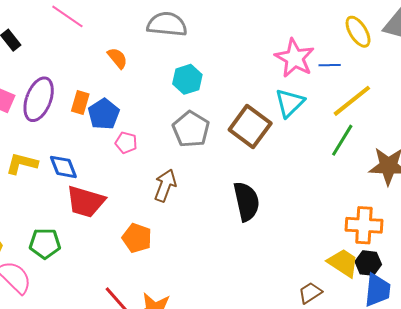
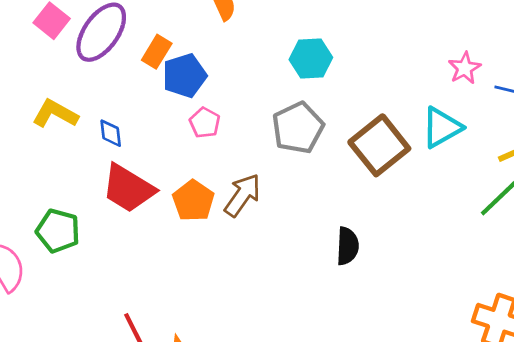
pink star: (295, 58) -> (465, 68), size x0.6
blue diamond: (63, 167) -> (111, 133), size x0.7
black semicircle: (247, 201) -> (348, 246), size x0.7
orange pentagon: (137, 238) -> (193, 201), moved

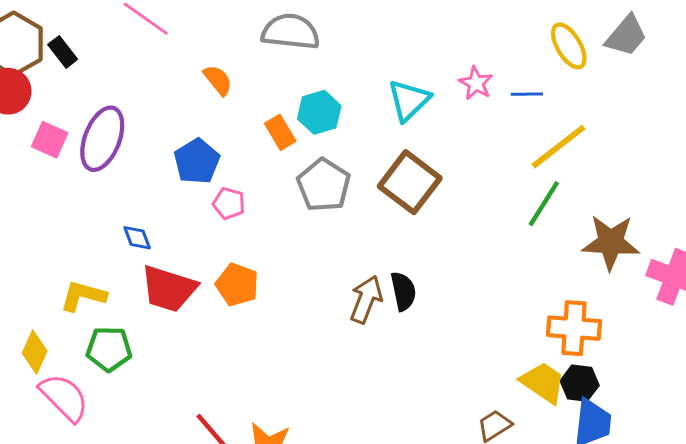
orange rectangle: (157, 52) -> (280, 132), moved, turned -48
yellow L-shape: (55, 114) -> (83, 296), moved
cyan triangle: (442, 127) -> (409, 100), moved
brown arrow: (243, 195) -> (366, 299), moved

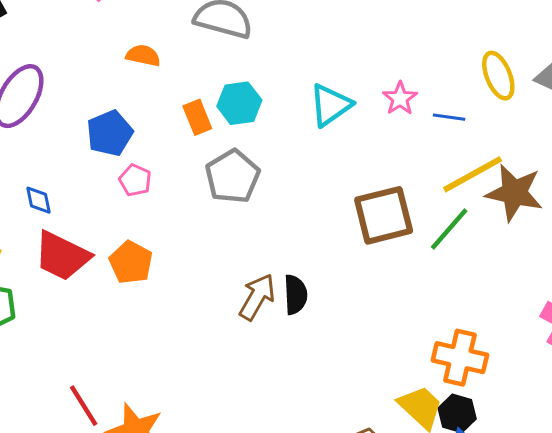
orange semicircle: (218, 80) -> (143, 56), turned -48
brown square: (410, 182) -> (384, 215), moved, turned 30
brown star: (611, 242) -> (514, 193), moved

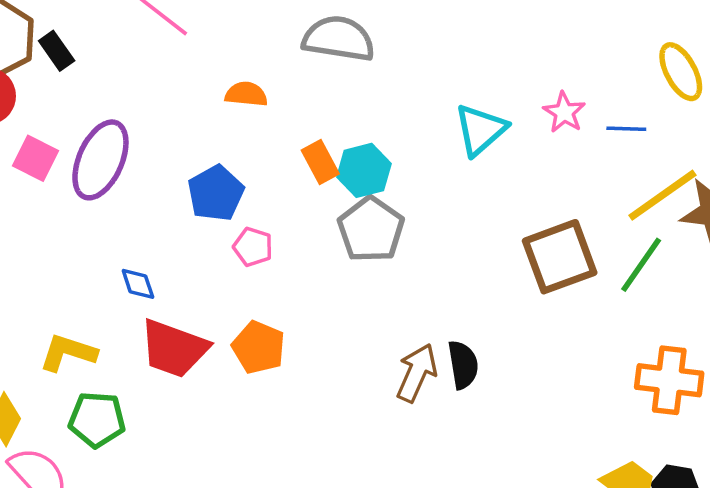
cyan hexagon: (239, 103) -> (364, 170), moved
orange cross: (460, 358) -> (669, 380), moved

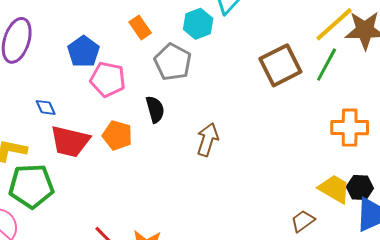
cyan hexagon: (364, 170) -> (198, 24), moved
pink pentagon: (253, 247) -> (108, 79), size x1.6
black semicircle: (463, 365) -> (155, 109), moved
green pentagon: (97, 419) -> (31, 186), size x1.4

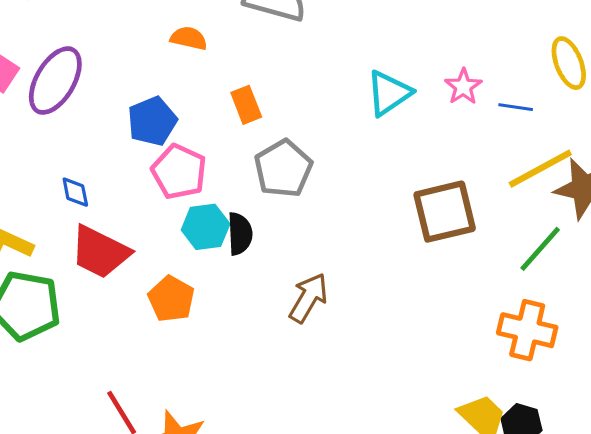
cyan hexagon: (198, 24) -> (206, 227), moved
green line: (327, 65) -> (540, 249), moved
orange pentagon: (117, 135) -> (171, 299), moved

